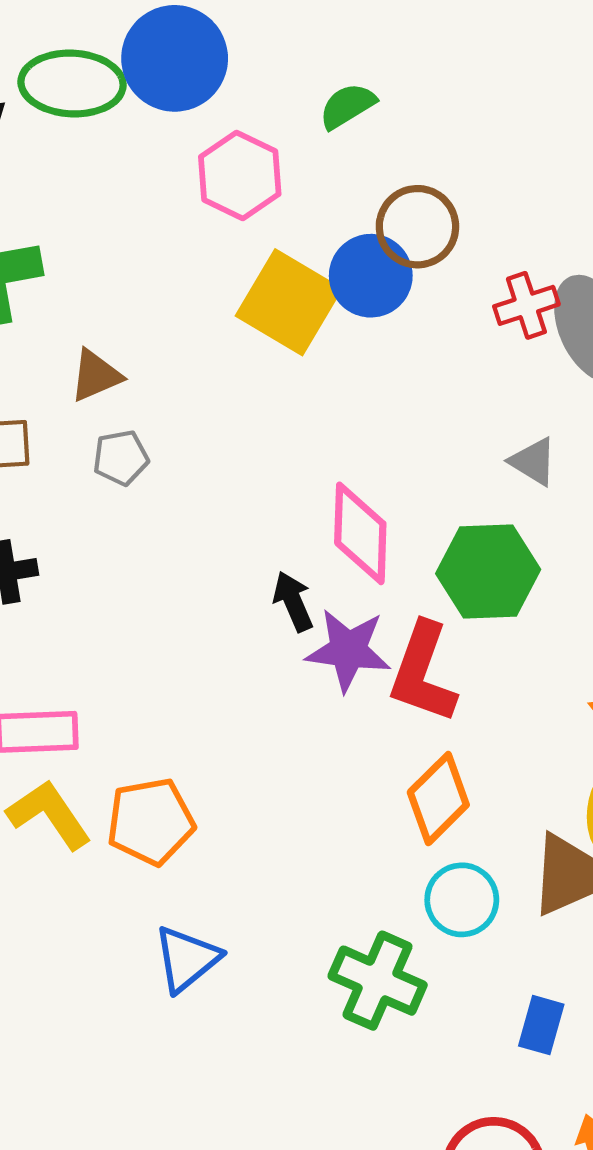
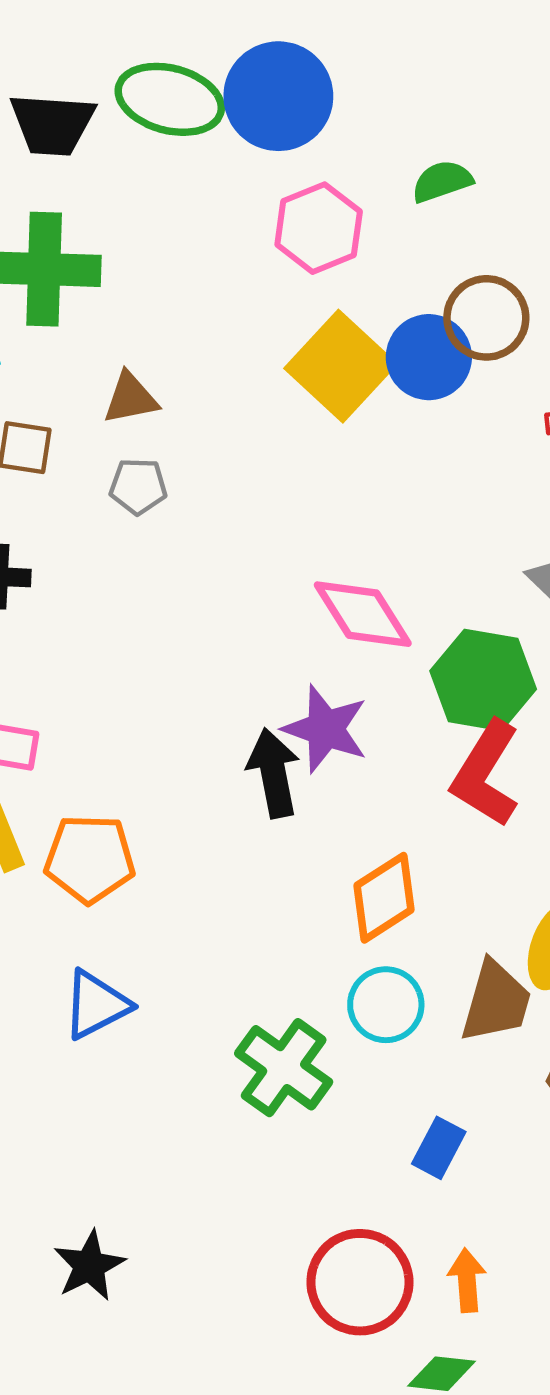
pink diamond: (360, 533) -> (363, 614), turned -46
black arrow: (293, 601) -> (274, 773), moved, size x1.4
red L-shape: (423, 673) -> (486, 774), moved

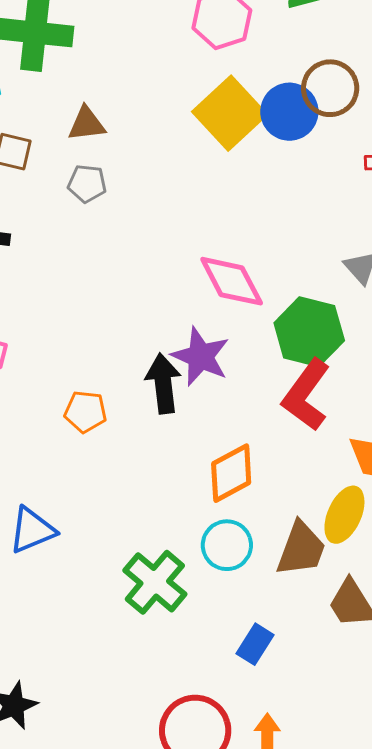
orange pentagon: (90, 859) -> (85, 412), moved, size x0.7

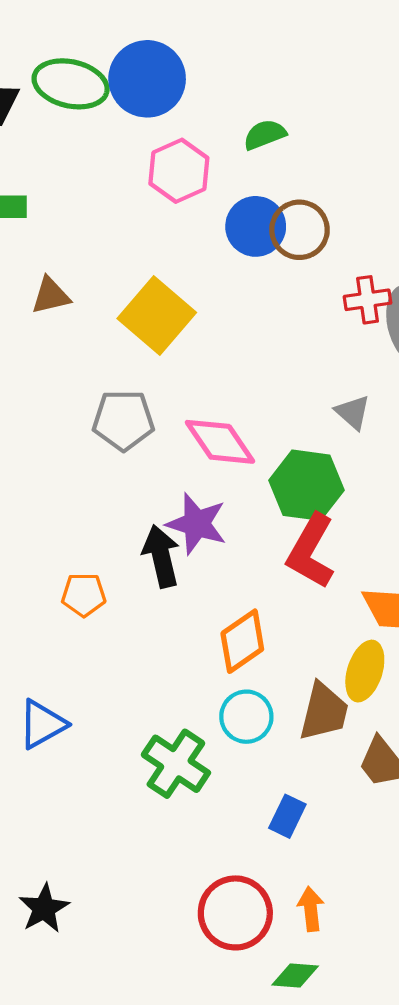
blue circle: (289, 112) -> (256, 226), moved
yellow square: (230, 113) -> (157, 316), moved
gray pentagon: (87, 184) -> (123, 420), moved, size x1.5

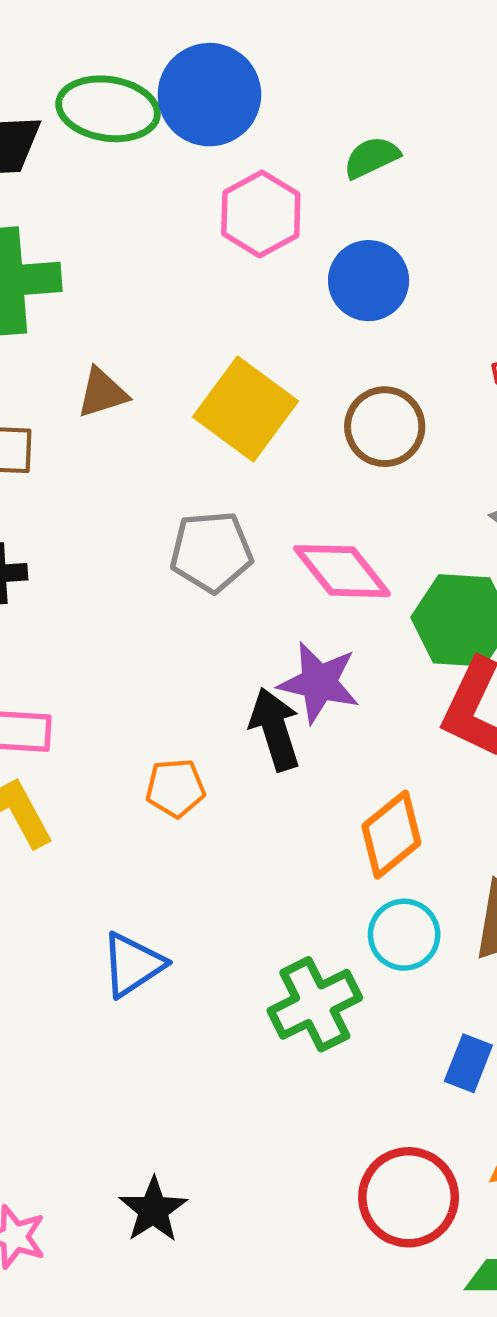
brown circle: (300, 230) -> (385, 427), moved
green cross: (176, 764) -> (315, 1004), turned 34

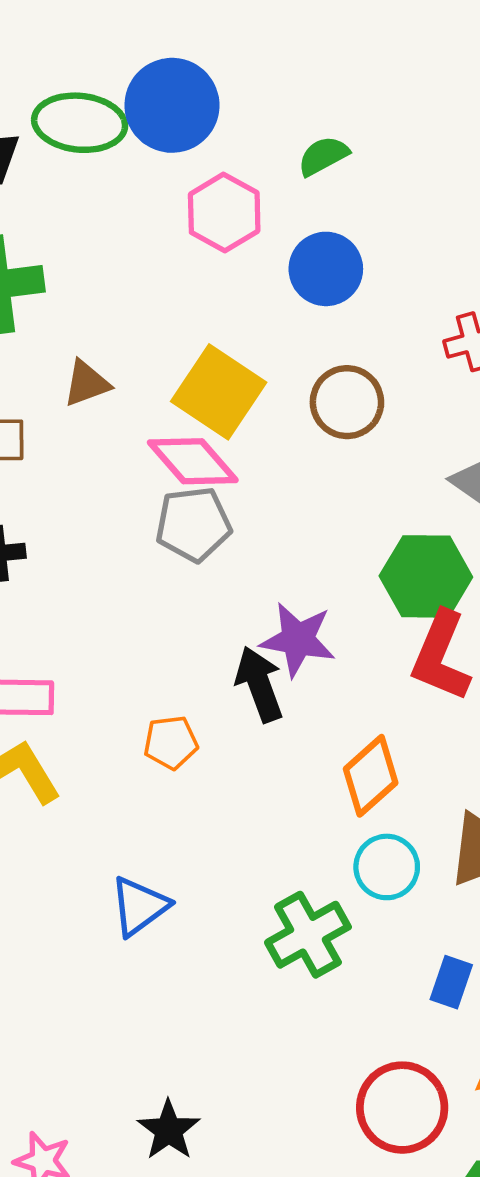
pink diamond: (342, 571) -> (193, 461), moved

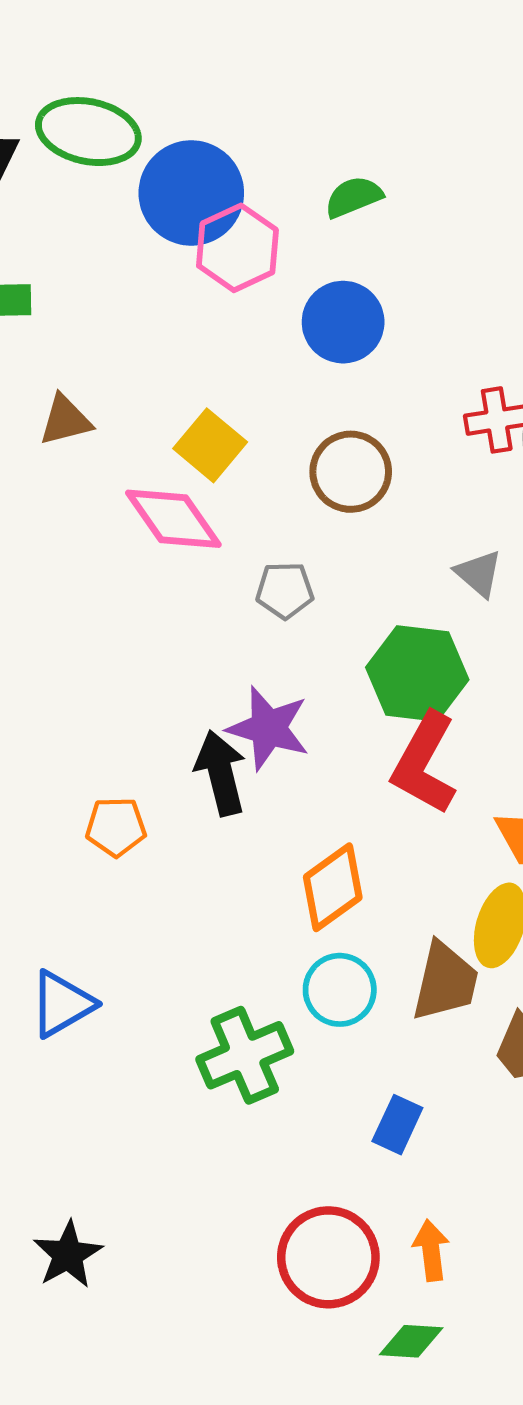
blue circle: (172, 105) -> (191, 193), moved
yellow square: (219, 392) -> (210, 445), size x0.7
gray pentagon: (193, 524) -> (285, 590), moved, size x0.7

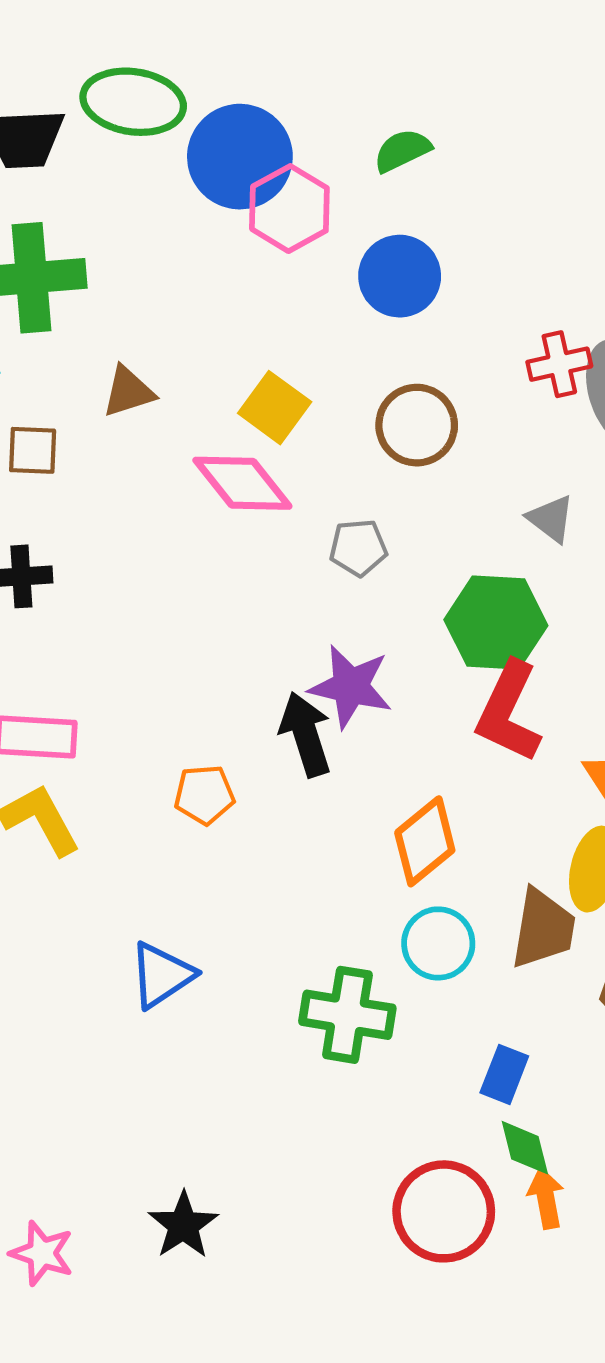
green cross: (245, 1055) -> (347, 1015), turned 36
green diamond: (411, 1341) -> (525, 1148), moved, turned 76

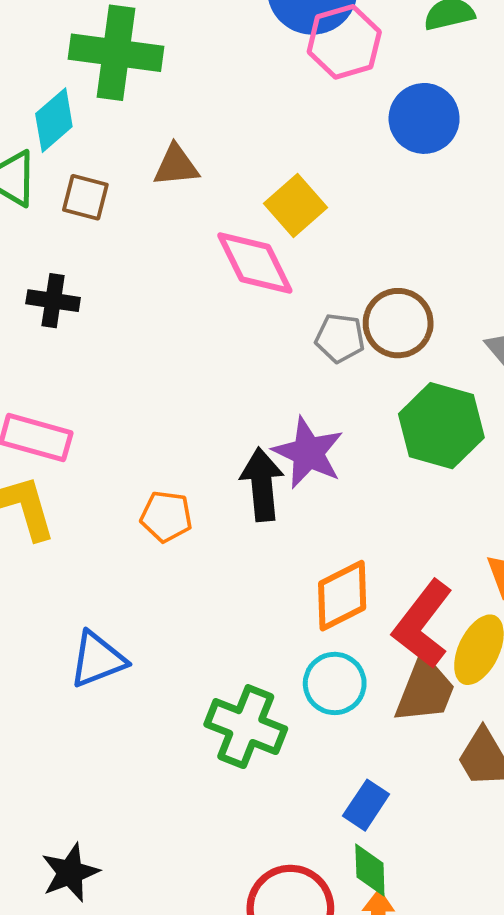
brown circle: (417, 425) -> (398, 323), moved
red L-shape: (509, 712) -> (423, 624), moved

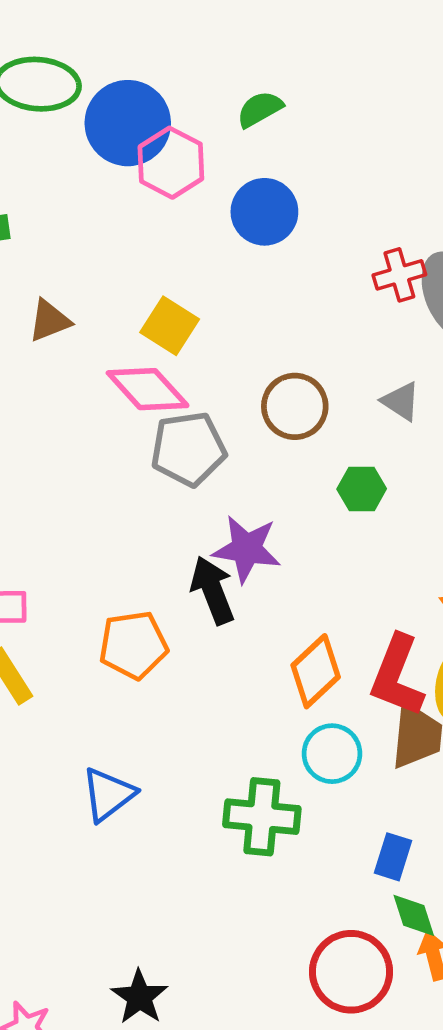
gray pentagon: (340, 338) -> (188, 449), moved, size x1.6
green hexagon: (441, 426) -> (362, 489), size x0.6
orange pentagon: (166, 516) -> (133, 645), size x1.4

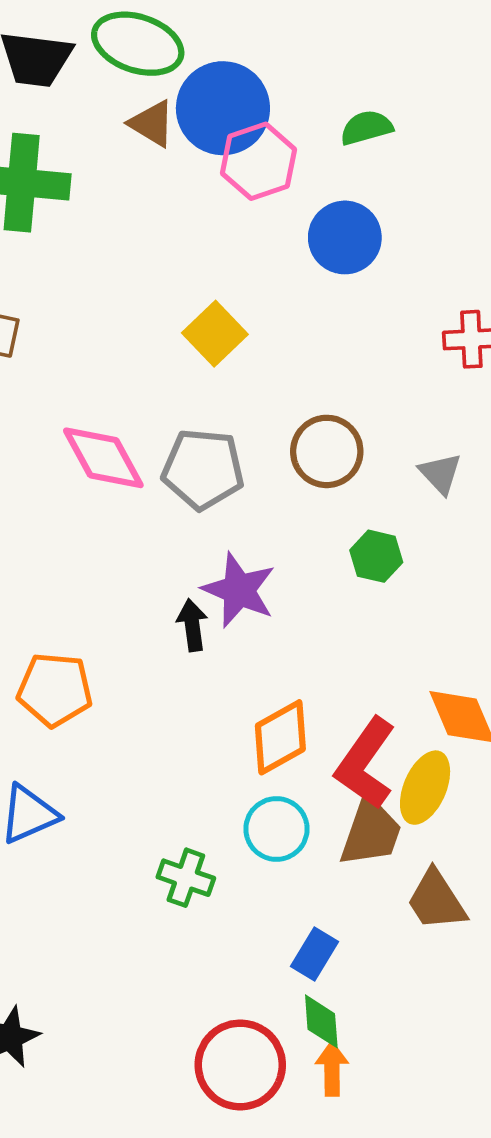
brown triangle: (50, 321) -> (152, 124), moved, turned 39
pink diamond: (148, 389) -> (103, 458), moved
black arrow: (213, 590) -> (192, 625), size x0.7
orange pentagon: (133, 645) -> (55, 690), moved
green cross: (262, 817) -> (186, 878), size x0.7

